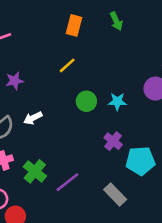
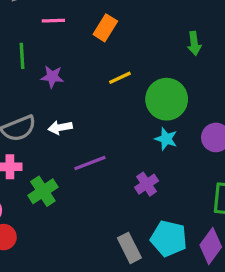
orange rectangle: (74, 25) -> (105, 28), moved
green circle: (86, 101) -> (167, 99), moved, size x1.6
cyan pentagon: (140, 161) -> (169, 238), moved
purple line: (67, 182) -> (90, 163), moved

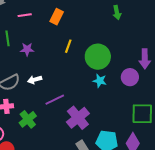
green arrow: (194, 43) -> (117, 12), moved
yellow line: (120, 78) -> (68, 46), turned -40
purple cross: (147, 184) -> (78, 118), moved, size x1.6

